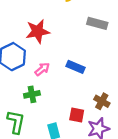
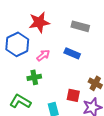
gray rectangle: (97, 23) -> (80, 26), moved
green L-shape: (16, 122) -> (20, 101), turned -70

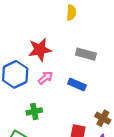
pink arrow: (43, 55) -> (45, 78), moved

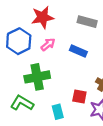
green cross: (34, 111) -> (37, 77), size x1.6

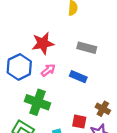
green cross: (37, 77) -> (38, 102), turned 30

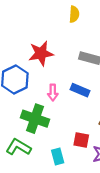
pink arrow: (48, 70) -> (53, 93), moved, turned 128

